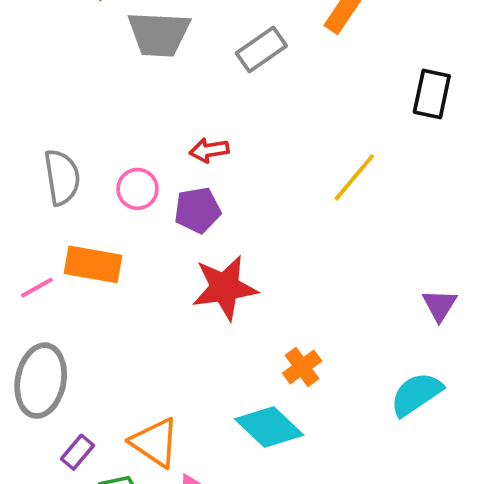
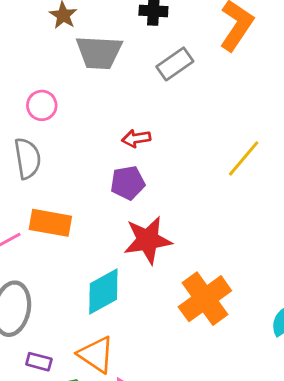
pink circle: (138, 189) -> (42, 105), moved
orange cross: (302, 367) -> (205, 299), size x1.8
cyan diamond: (269, 427) -> (103, 292), moved, turned -72
purple rectangle: (77, 452) -> (39, 362), turned 65

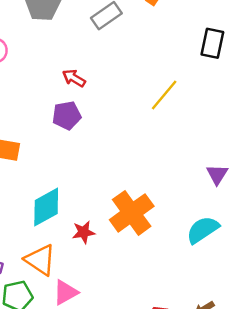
red arrow: (136, 138) -> (74, 78), turned 40
red star: (148, 240) -> (84, 232), moved, size x0.6

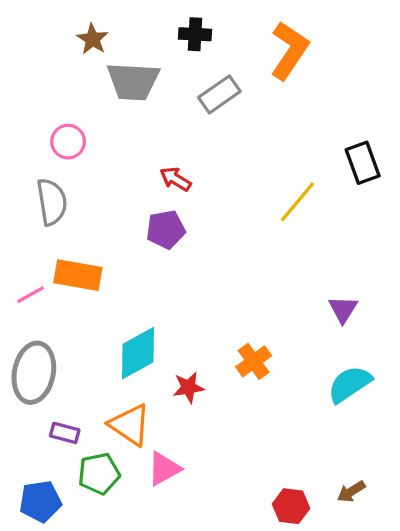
black rectangle: (212, 43) -> (363, 163), moved, turned -32
purple triangle: (217, 174) -> (343, 309), moved
orange cross: (132, 213) -> (254, 361), size x0.6

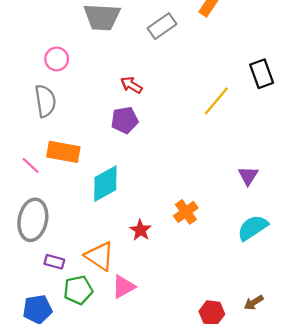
pink line: (31, 295) -> (31, 165), turned 72
cyan diamond: (138, 353) -> (105, 184), moved
red star: (188, 387) -> (140, 230), turned -30

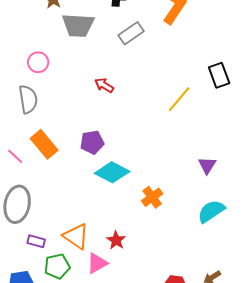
purple pentagon: (125, 120) -> (92, 142), moved
orange rectangle: (63, 152) -> (44, 144), turned 40
cyan diamond: (105, 184) -> (112, 172), moved, turned 56
red star: (140, 230) -> (116, 240), moved

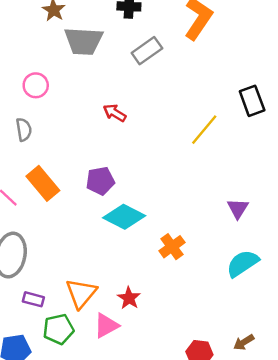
gray semicircle: (28, 99) -> (24, 130), size x0.7
orange triangle: (76, 236) -> (81, 293), turned 36

